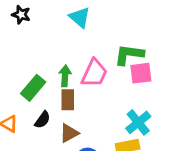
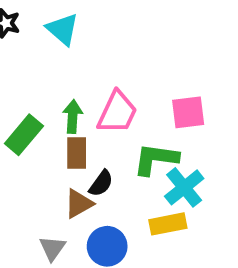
cyan triangle: (80, 17) -> (63, 29), moved
green L-shape: (129, 55) -> (156, 159), moved
black semicircle: (42, 120) -> (101, 183), moved

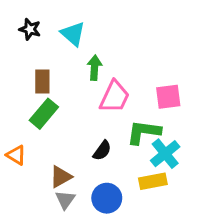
green arrow: (73, 116) -> (94, 68), moved
brown rectangle: (77, 153) -> (42, 81), moved
brown triangle: (79, 204) -> (61, 177), moved

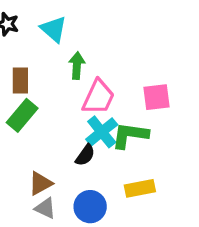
cyan cross: (165, 154) -> (102, 132), moved
gray triangle: (65, 200) -> (45, 208), turned -40

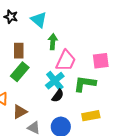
cyan cross: (102, 132) -> (55, 81), moved
brown triangle: (40, 183) -> (20, 112), moved

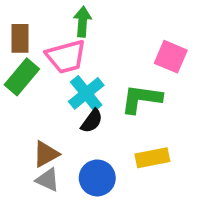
pink trapezoid: (66, 61) -> (66, 57), moved, turned 50
pink square: (101, 61) -> (171, 57), turned 30
brown triangle: (20, 112) -> (46, 154), moved

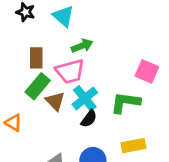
green arrow: (83, 22) -> (82, 46), turned 65
brown triangle: (46, 154) -> (55, 101), moved, turned -45

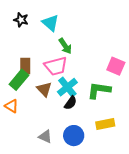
green arrow: (82, 46) -> (65, 46), turned 77
brown rectangle: (36, 58) -> (25, 66), moved
green rectangle: (38, 86) -> (19, 80), moved

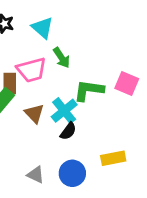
pink trapezoid: (56, 66) -> (32, 70), moved
green L-shape: (99, 90) -> (89, 90), moved

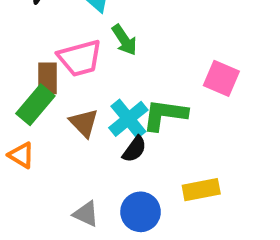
green L-shape: (89, 90) -> (165, 115), moved

